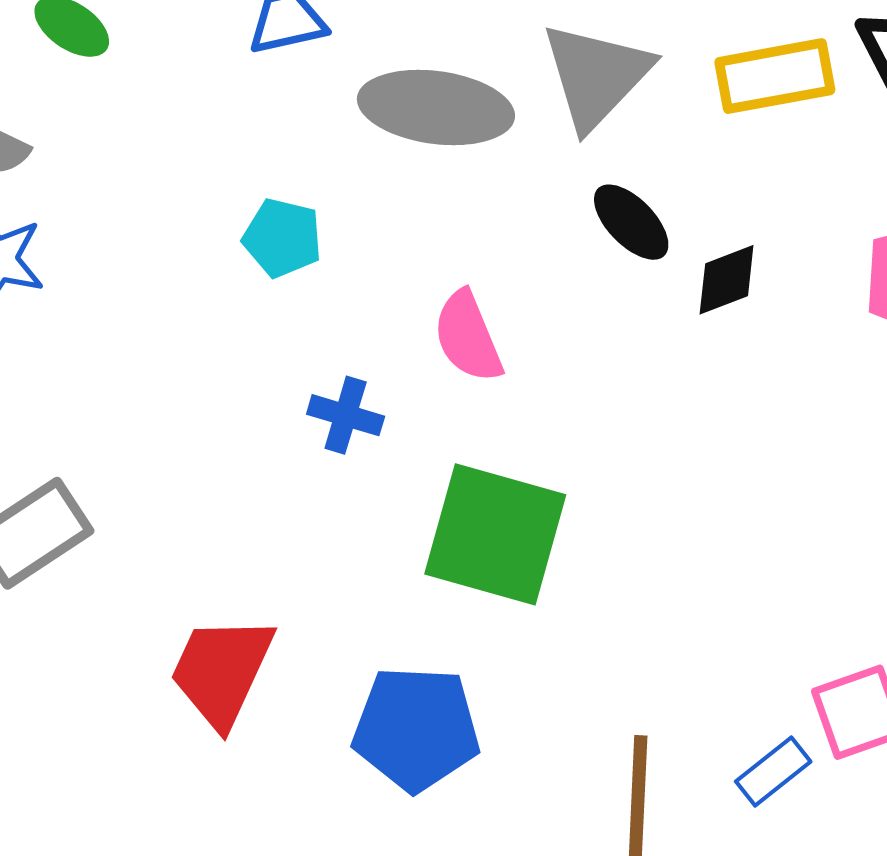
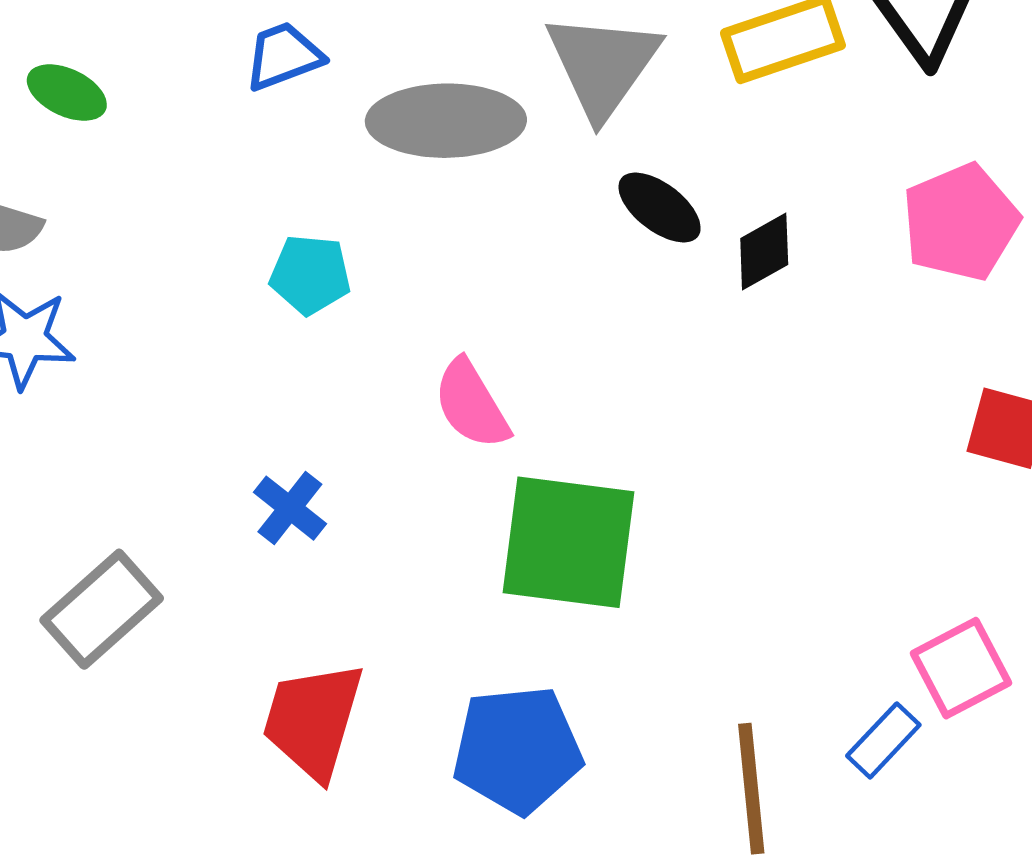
pink semicircle: (468, 337) -> (471, 404), moved
blue cross: (346, 415) -> (290, 508), moved, turned 30

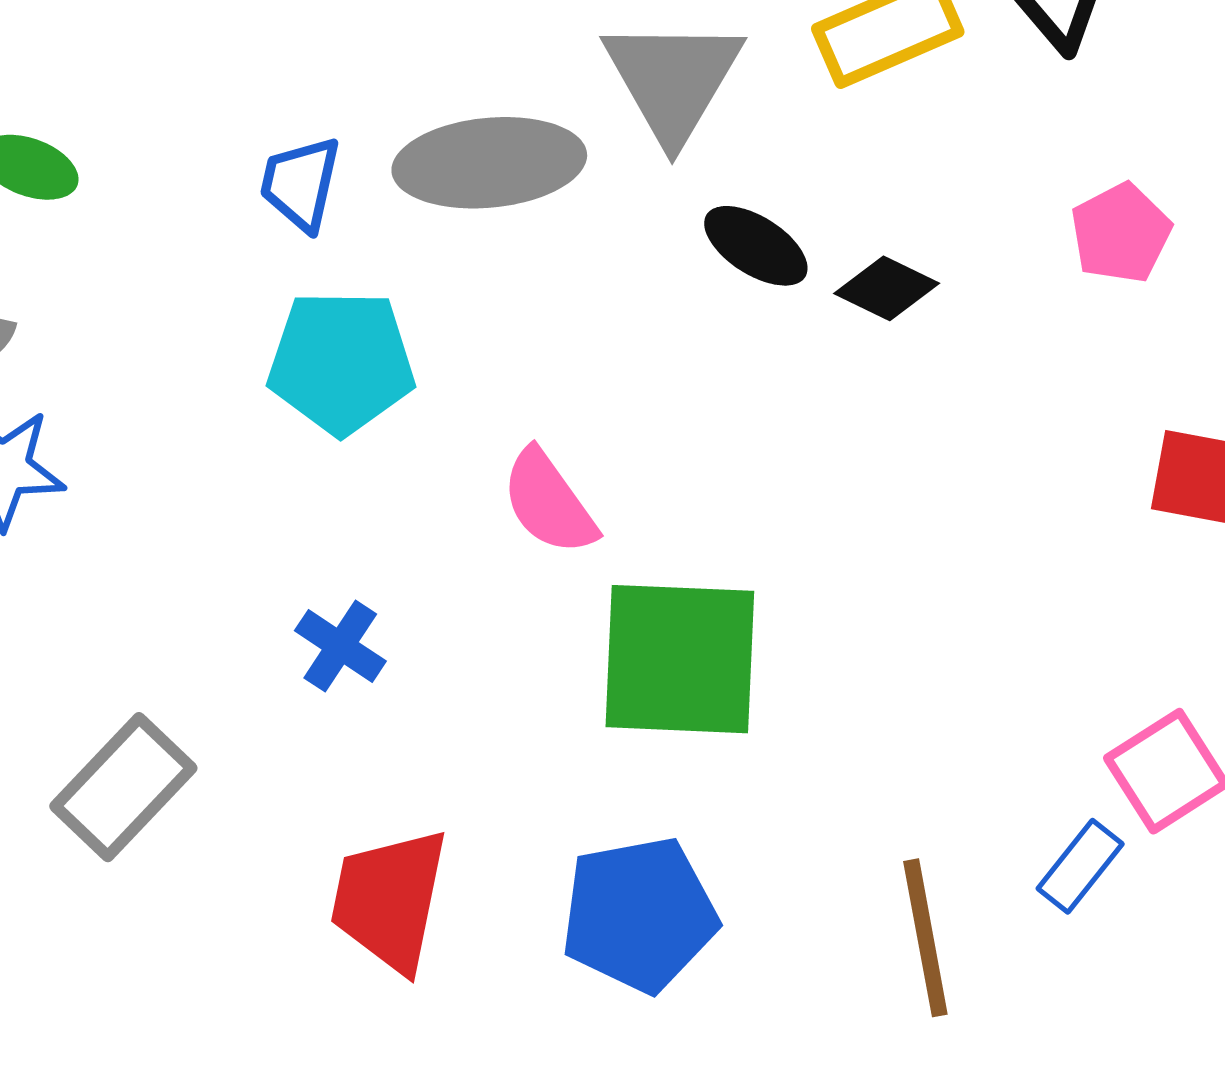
blue trapezoid: (284, 56) -> (301, 184), moved, turned -52
pink pentagon: (961, 222) -> (1121, 233), size x0.7
black diamond: (764, 252) -> (887, 288), turned 60
cyan pentagon: (310, 275) -> (341, 362), size x1.5

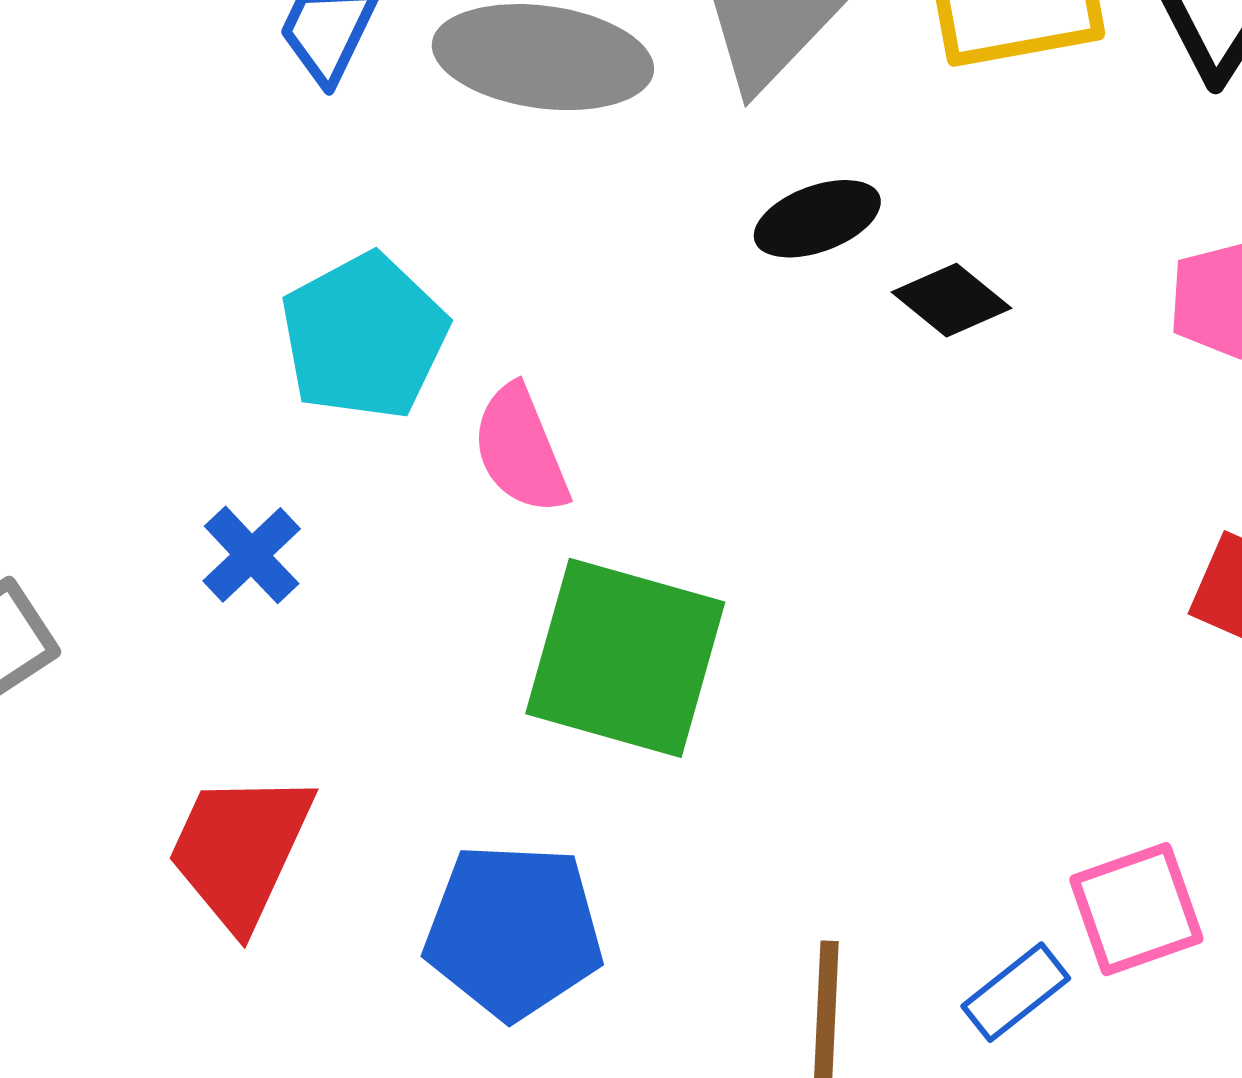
black ellipse: (756, 246) -> (817, 219), turned -66
cyan pentagon: (341, 362) -> (364, 336), moved, turned 30

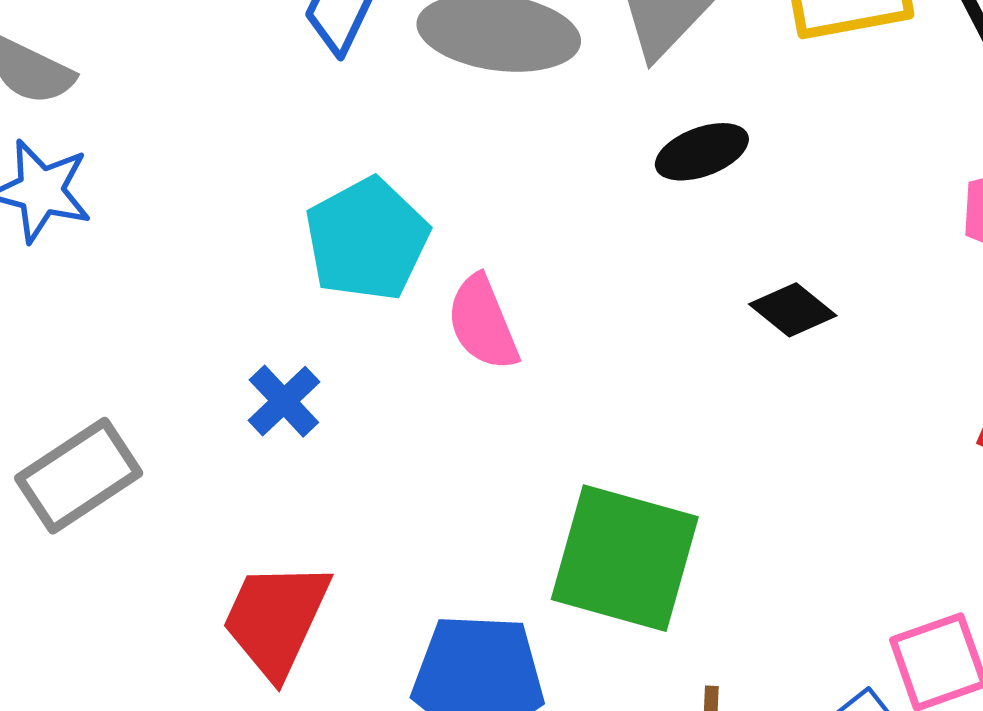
black diamond: (951, 300) -> (793, 310), moved
green square: (625, 658) -> (625, 558), moved

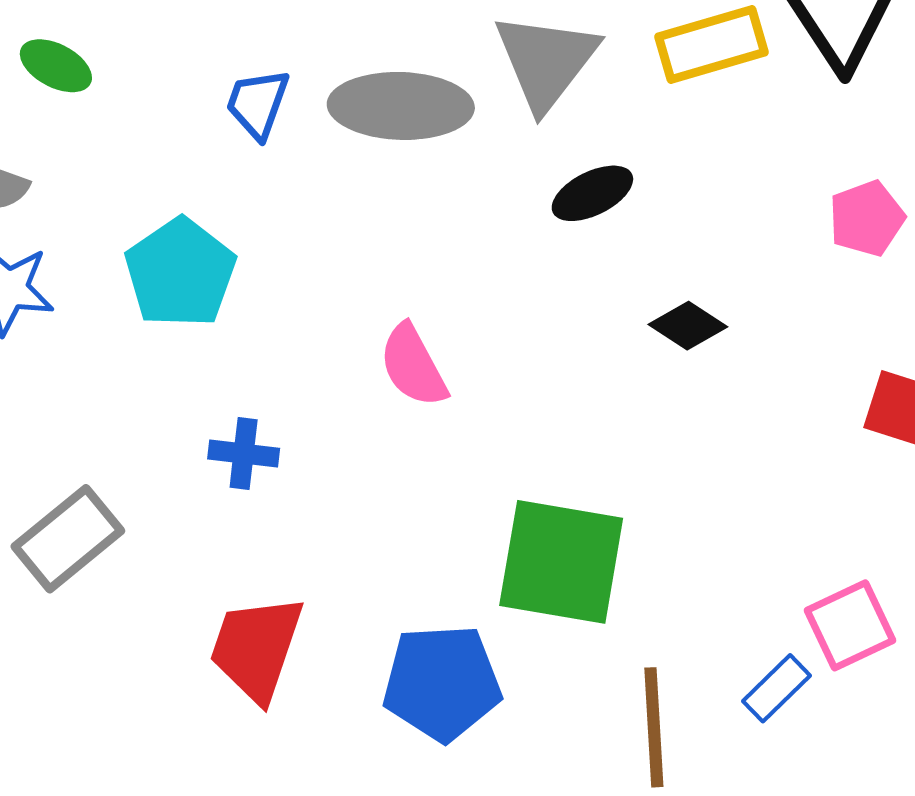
cyan pentagon: (367, 239) -> (180, 273), moved
blue cross: (284, 401) -> (244, 454), turned -34

